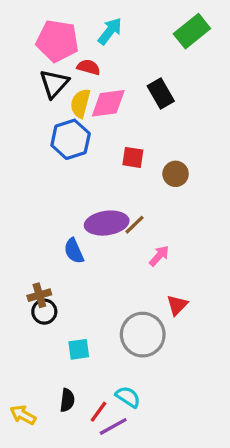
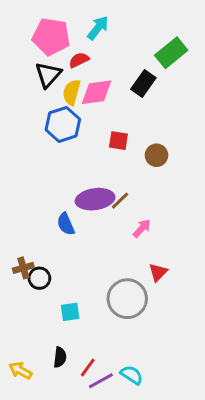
green rectangle: (192, 31) -> (171, 53), moved
red semicircle: (89, 67) -> (79, 60), turned -42
black rectangle: (161, 93) -> (143, 83), turned 65
brown cross: (39, 295) -> (23, 268), moved
cyan semicircle: (128, 397) -> (132, 375), moved

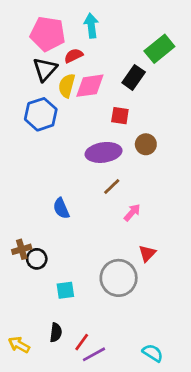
cyan arrow: (98, 28) -> (91, 26), turned -45
blue hexagon: (63, 124) -> (41, 114), moved
red square: (118, 141) -> (120, 116), moved
purple ellipse: (95, 199) -> (104, 152), moved
cyan semicircle: (132, 375) -> (153, 353), moved

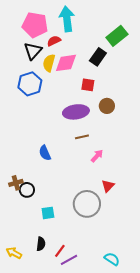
cyan arrow: (91, 26) -> (67, 19), size x1.4
brown line: (112, 187) -> (82, 137), turned 32

